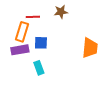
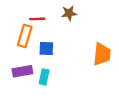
purple rectangle: (20, 50) -> (22, 71), moved
cyan rectangle: (39, 68) -> (44, 77), turned 32

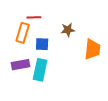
brown star: (69, 13) -> (68, 30), moved
cyan rectangle: (44, 77) -> (40, 70), size x1.5

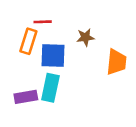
blue square: (42, 44) -> (53, 55), size x1.5
purple rectangle: (21, 65) -> (26, 97), moved

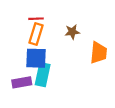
orange rectangle: (28, 41) -> (36, 34), moved
blue square: (53, 55) -> (36, 58), moved

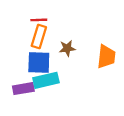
brown star: (72, 32) -> (67, 48), moved
cyan rectangle: (43, 75) -> (46, 80), turned 65

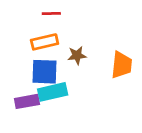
red line: (39, 20) -> (51, 14), moved
orange rectangle: (39, 36) -> (45, 42), turned 60

